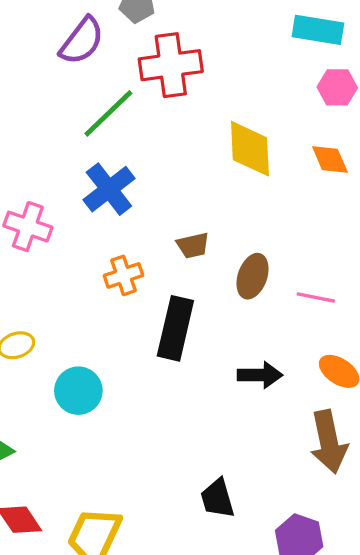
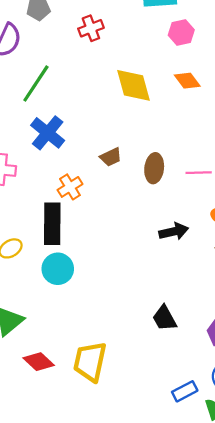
red cross: (171, 65) -> (91, 28), moved, size x0.6
black rectangle: (175, 328) -> (52, 224), moved

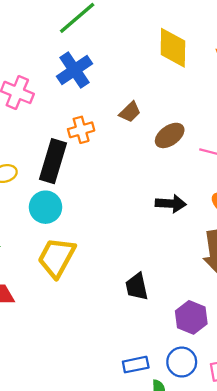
brown trapezoid: (111, 157) -> (130, 112), turned -35
brown ellipse: (154, 168) -> (170, 135), turned 32
yellow trapezoid: (90, 362) -> (57, 257), moved

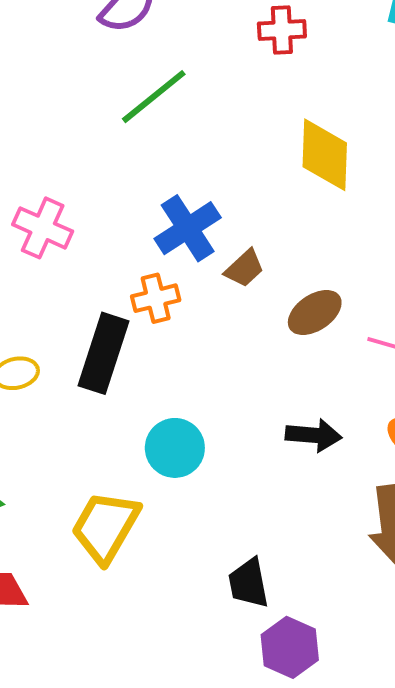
blue cross: (75, 70) -> (188, 228), moved
cyan circle: (46, 207) -> (175, 448), moved
purple hexagon: (191, 317) -> (290, 647), moved

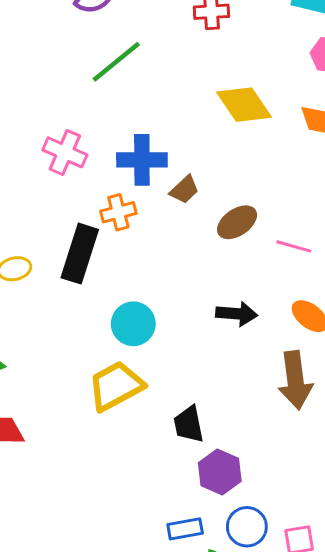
yellow diamond: (325, 155) -> (244, 105), turned -36
pink cross: (43, 228) -> (65, 152), moved
blue cross: (188, 228) -> (142, 160), turned 33
yellow trapezoid: (105, 527) -> (116, 386), moved, turned 32

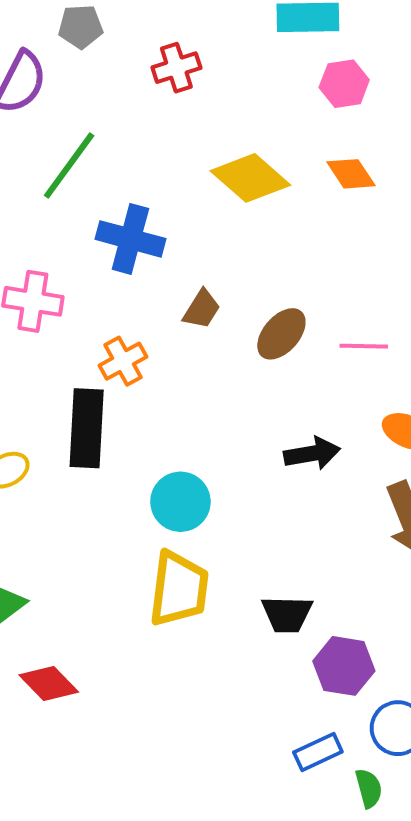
blue cross: (142, 160) -> (130, 239), moved, turned 30
yellow trapezoid: (116, 386) -> (179, 589), turned 140
black trapezoid: (189, 424) -> (287, 614), turned -63

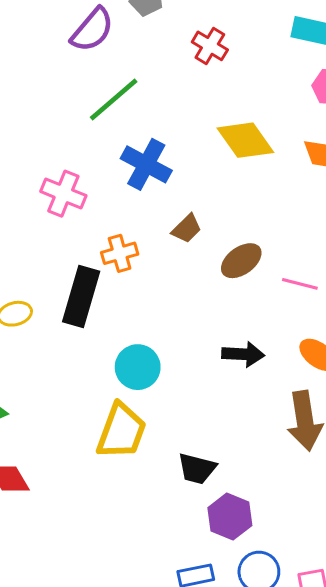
red cross: (176, 68) -> (210, 46), turned 36

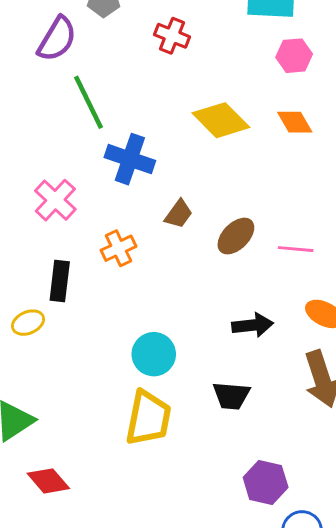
green line: (114, 100) -> (88, 102), turned -66
pink cross: (63, 194) -> (55, 200), turned 30
black rectangle: (81, 297) -> (60, 281), moved, size x0.7
black trapezoid: (197, 469) -> (231, 396), moved

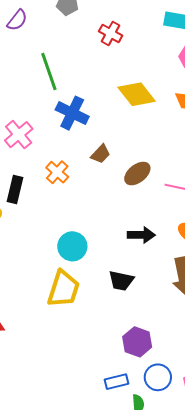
purple semicircle: (57, 39) -> (17, 20), moved, size x0.7
orange cross: (118, 248) -> (57, 172), turned -30

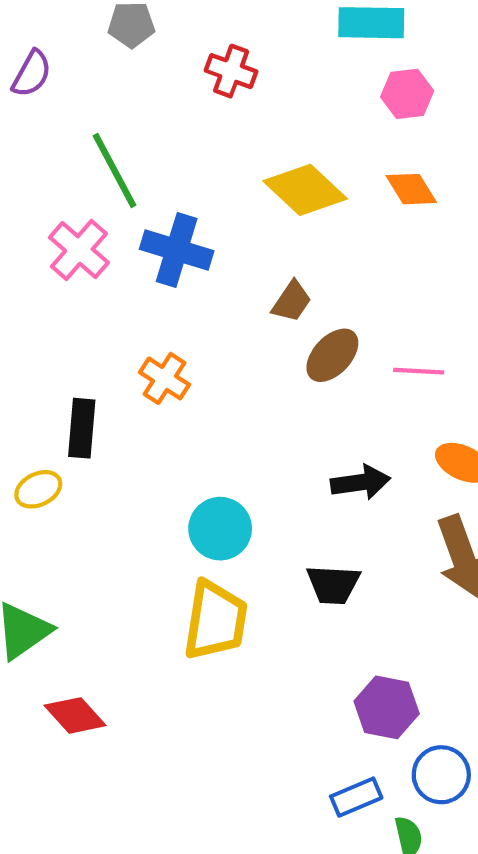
pink cross: (19, 135) -> (79, 250), moved
brown trapezoid: (101, 154) -> (292, 301), moved

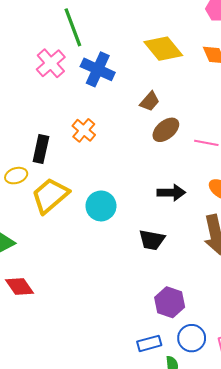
yellow trapezoid: (215, 620) -> (50, 196), moved, turned -147

